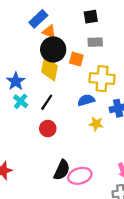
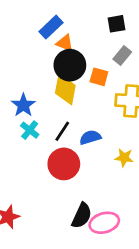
gray rectangle: (95, 42) -> (122, 56), turned -48
blue semicircle: (86, 100) -> (90, 137), moved
red circle: (48, 129) -> (64, 164), size x1.5

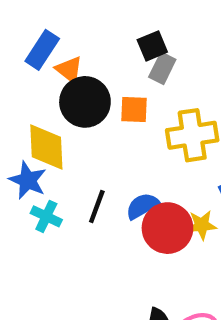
black square: (116, 24) -> (152, 46), moved
orange triangle: (65, 43) -> (69, 70), turned 30
yellow diamond: (65, 89) -> (46, 147), moved
red circle: (64, 164) -> (167, 228), moved

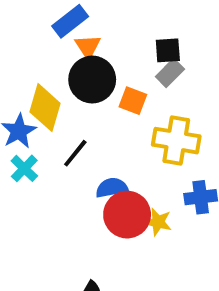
black line: (97, 206) -> (75, 153), moved

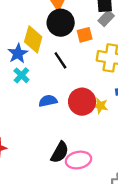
orange square: (133, 101) -> (85, 35), turned -35
black line: (75, 153) -> (60, 60), moved, turned -72
blue semicircle: (112, 188) -> (48, 101), moved

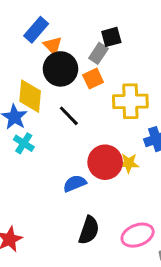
gray rectangle: (106, 18) -> (98, 53), moved
blue semicircle: (48, 101) -> (75, 183), moved
pink ellipse: (78, 160) -> (138, 235), moved

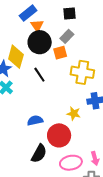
black square: (111, 37) -> (69, 14), moved
red circle: (105, 162) -> (59, 135), moved

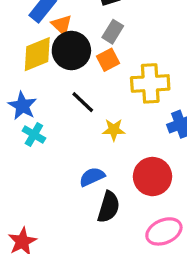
yellow diamond: (16, 57) -> (37, 54), moved, turned 65
yellow star: (74, 114) -> (114, 130), moved
red circle: (59, 135) -> (152, 177), moved
black semicircle: (39, 154) -> (109, 207), moved

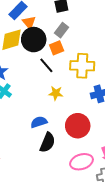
black line: (83, 102) -> (46, 65), moved

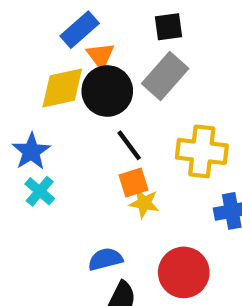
gray rectangle: (61, 30) -> (165, 76), size x1.5
orange square: (57, 48) -> (134, 183), moved

